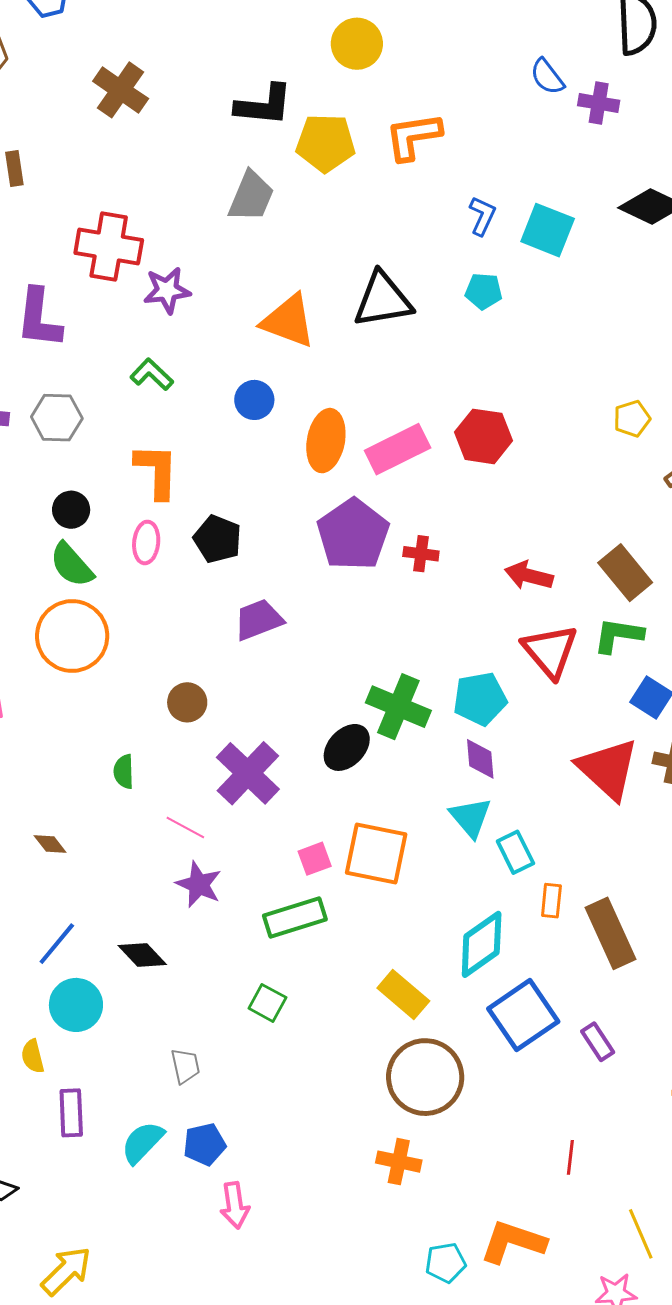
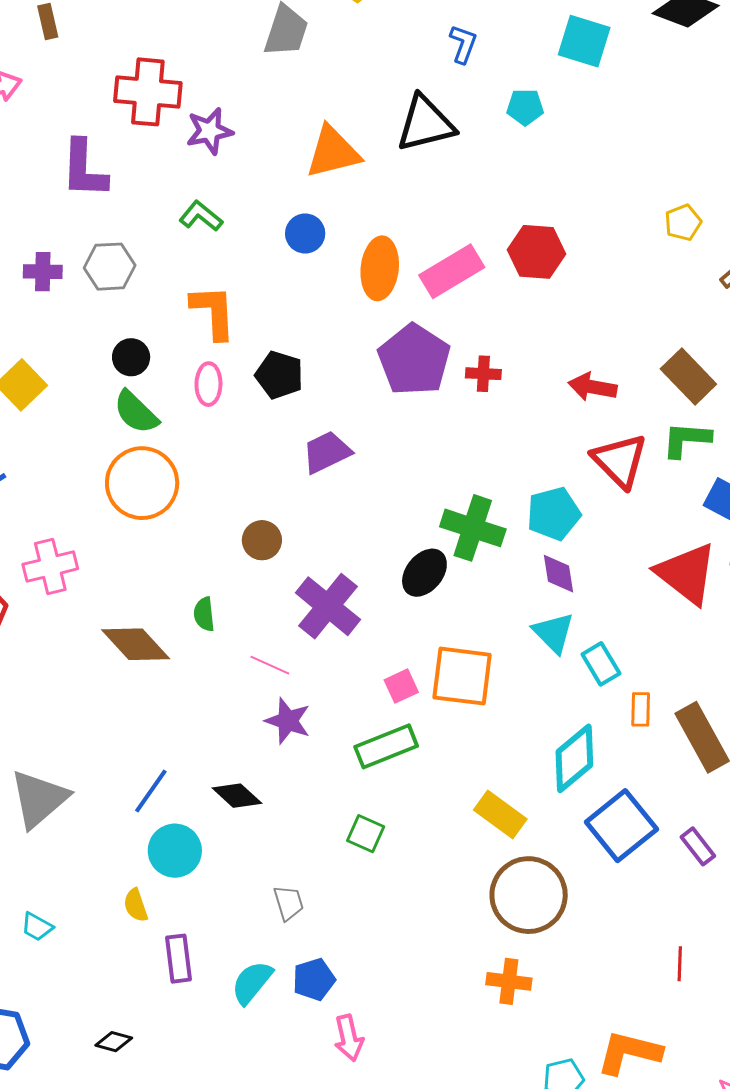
blue L-shape: (482, 216) -> (463, 44), moved
orange triangle: (288, 321) -> (333, 152), turned -30
brown diamond: (50, 844) -> (136, 644), moved, size x2.0

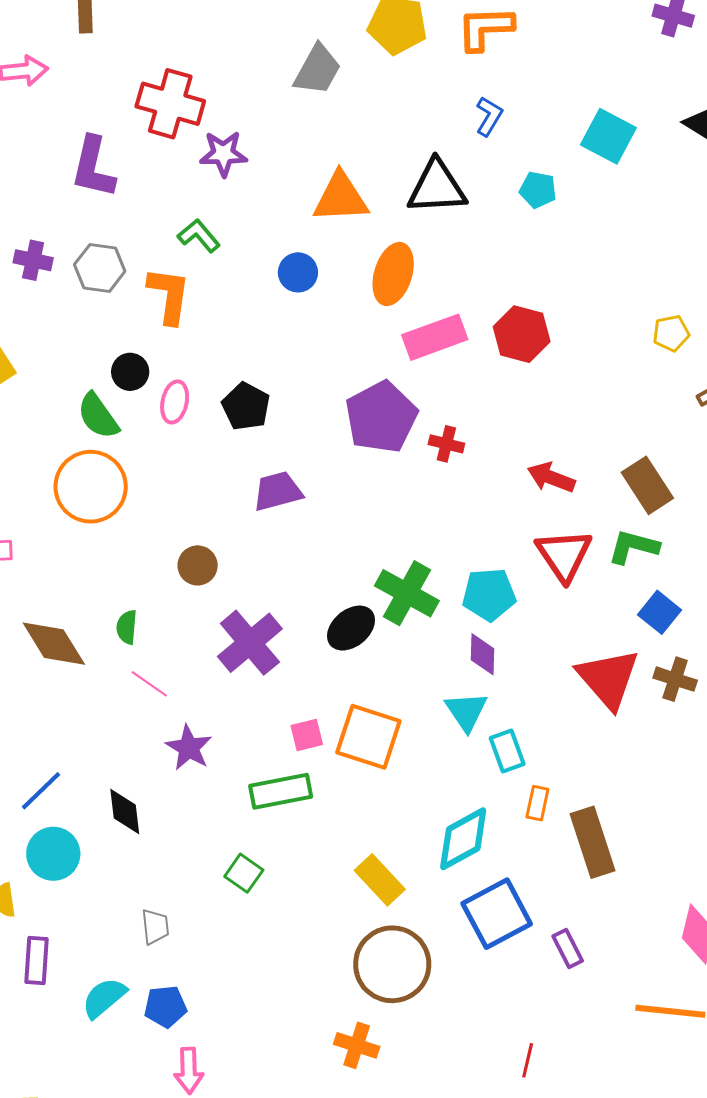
orange ellipse: (380, 268) -> (393, 274), moved
orange L-shape: (213, 312) -> (169, 295), moved
black circle: (131, 357) -> (130, 372), moved
pink line: (270, 665) -> (149, 684), moved
black diamond: (237, 796) -> (125, 812), turned 30

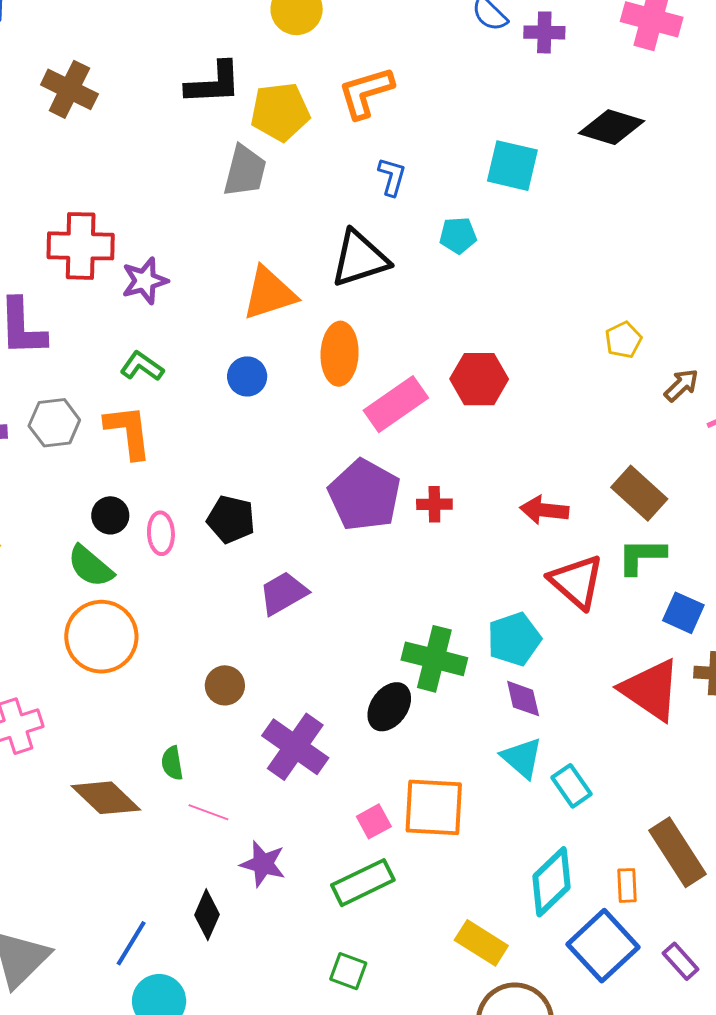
gray trapezoid: (317, 70) -> (245, 171), moved
orange rectangle: (537, 803) -> (627, 885), moved
black diamond: (125, 812) -> (207, 915), moved, turned 45

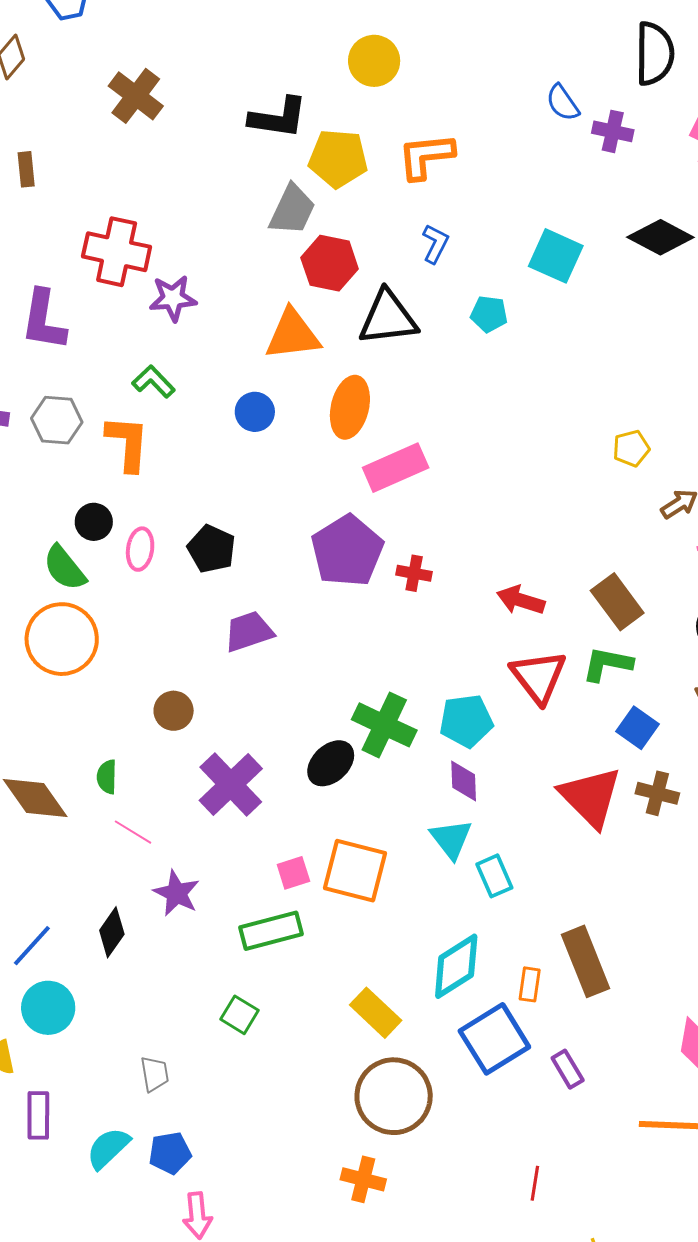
red hexagon: (479, 379) -> (330, 263), moved

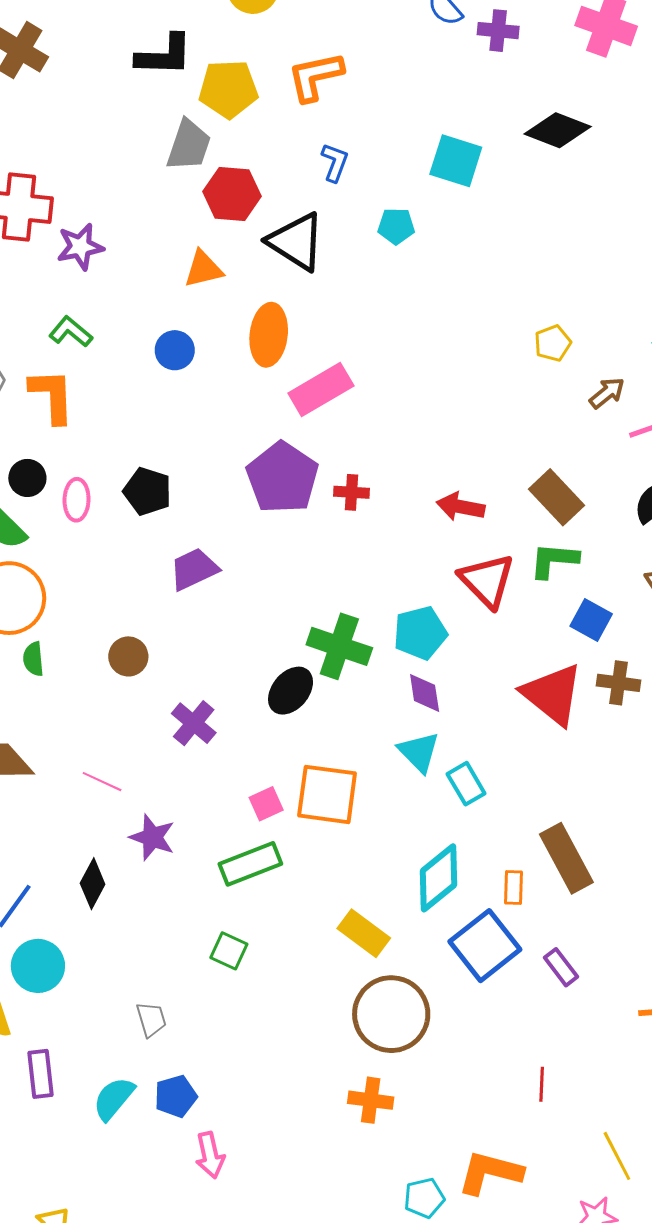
black triangle: (388, 318) -> (296, 242), turned 46
orange triangle: (293, 335) -> (203, 269), size x0.7
green semicircle: (107, 777) -> (33, 659), moved
purple cross: (231, 784) -> (194, 723), size x0.7

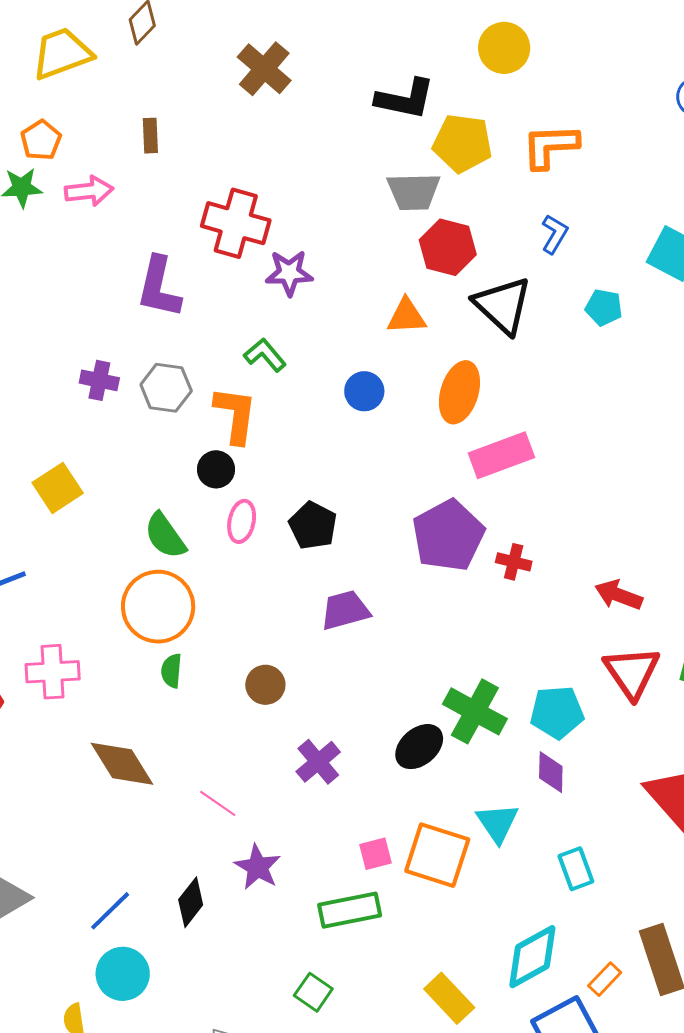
gray trapezoid: (189, 145) -> (414, 192), turned 60
black circle: (27, 478) -> (216, 469), moved
cyan triangle: (419, 752) -> (497, 823), moved
orange rectangle: (514, 887) -> (605, 979), turned 32

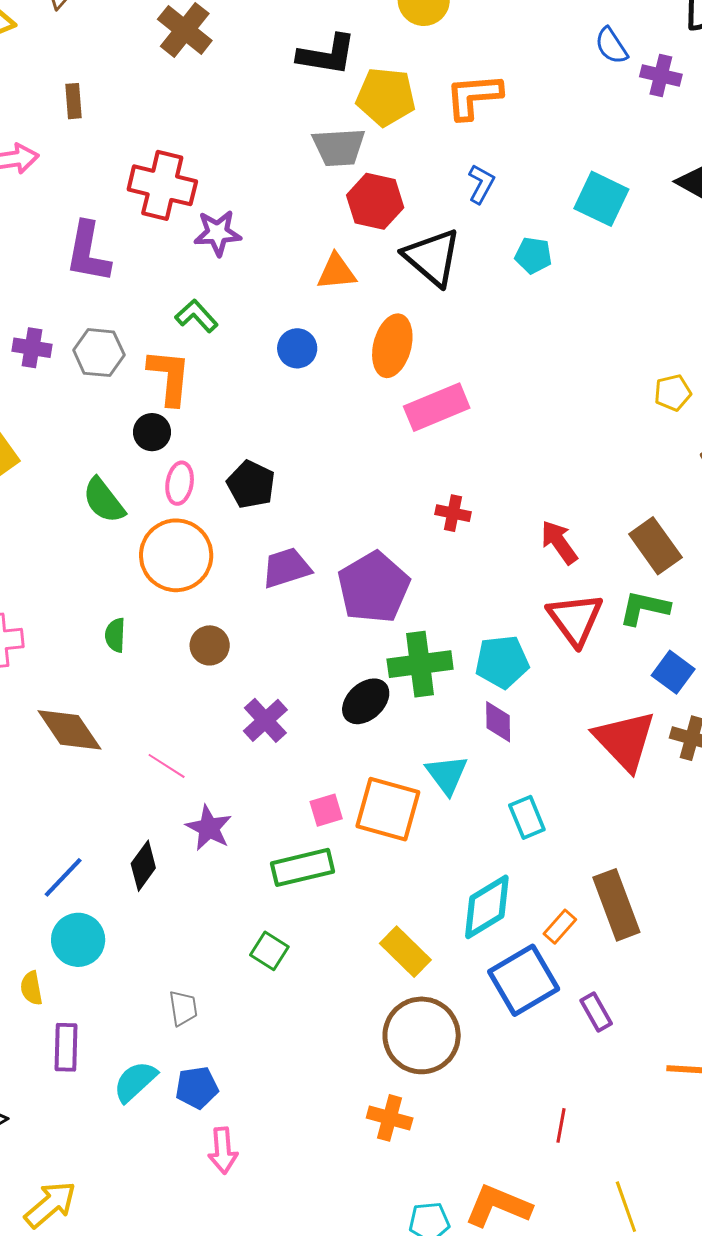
purple pentagon: (448, 535) -> (374, 587), moved
red arrow: (619, 595) -> (559, 542), turned 36
orange circle: (158, 607) -> (176, 555), moved
green cross: (475, 711) -> (420, 664), turned -34

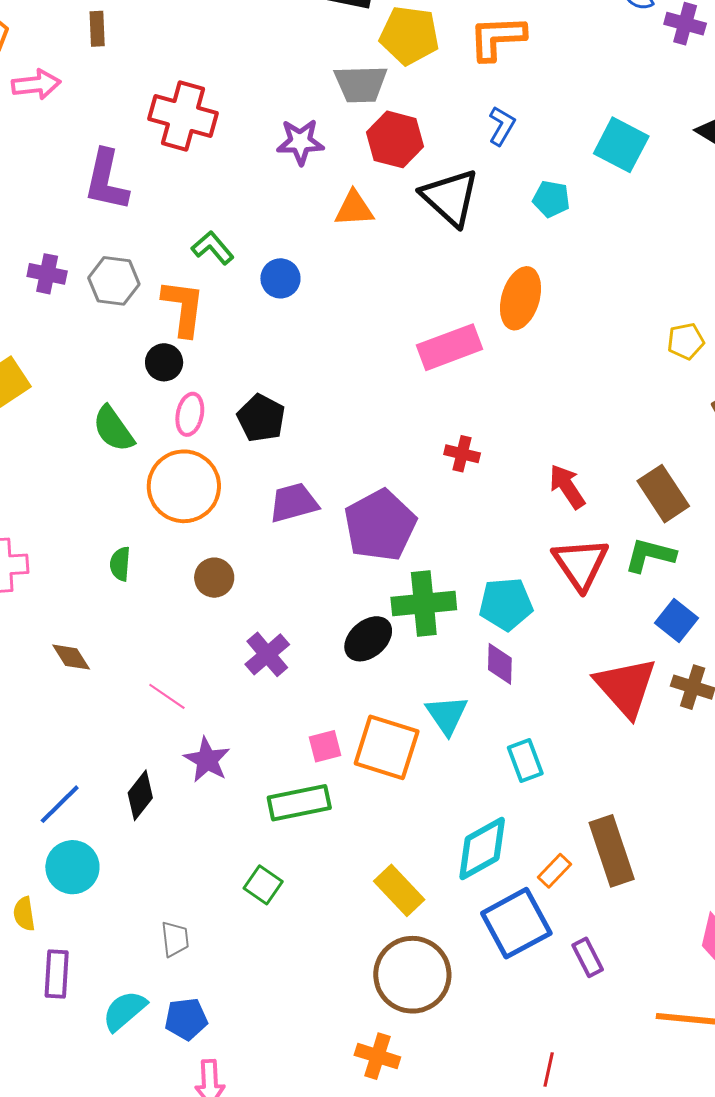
purple star: (218, 233) -> (300, 142), moved
orange ellipse: (392, 346) -> (521, 298), moved
blue circle: (297, 348) -> (280, 278), moved
brown diamond: (69, 730) -> (71, 657), size x0.6

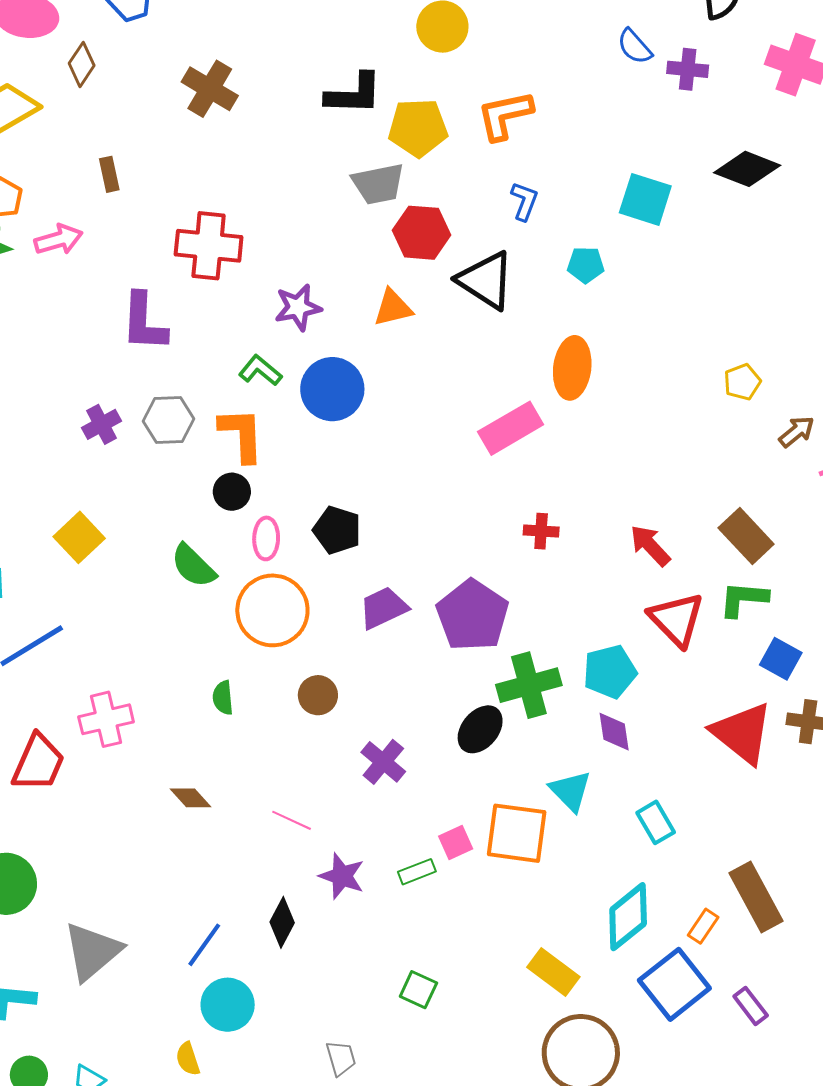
purple star: (300, 142) -> (298, 307), moved
purple cross: (47, 274) -> (102, 424), turned -30
blue circle: (280, 278) -> (332, 389), size x1.6
green rectangle: (299, 803) -> (417, 872), moved, size x0.6

